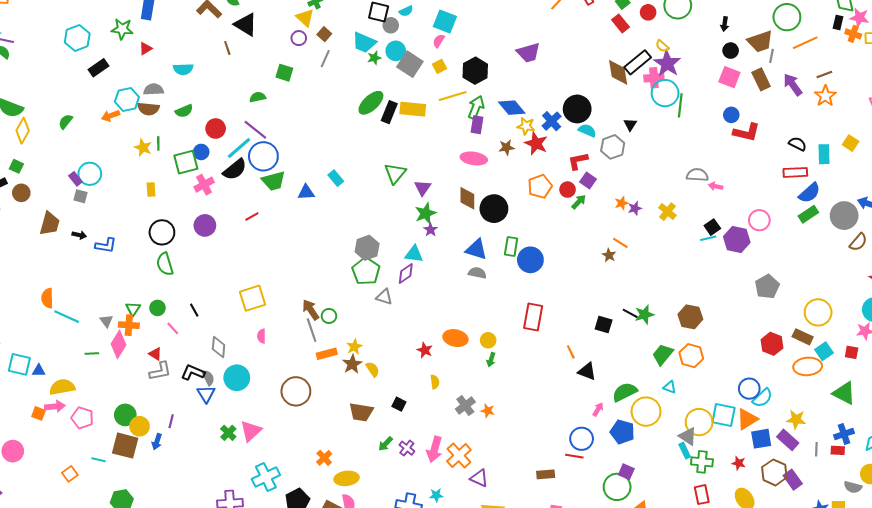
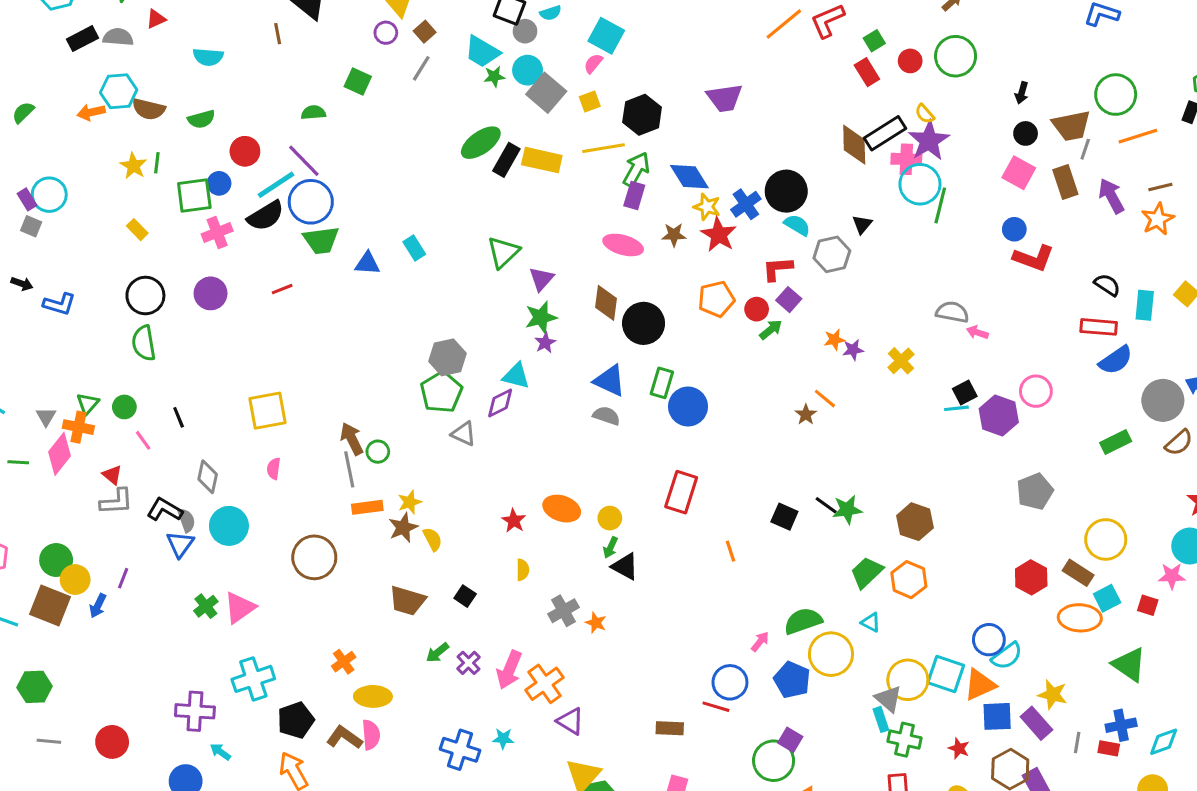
gray semicircle: (154, 89) -> (118, 37), moved
yellow rectangle: (151, 189) -> (137, 230), turned -48
green rectangle: (808, 214) -> (1116, 442), moved
black triangle: (587, 371) -> (625, 566), moved

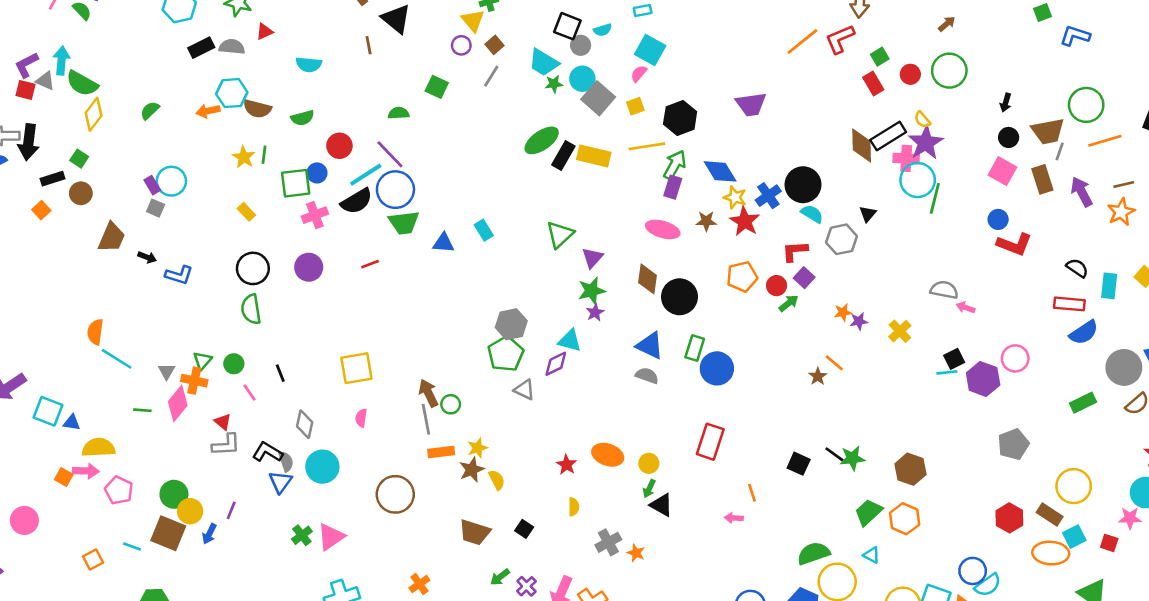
pink arrow: (760, 642) -> (734, 518), moved, turned -126

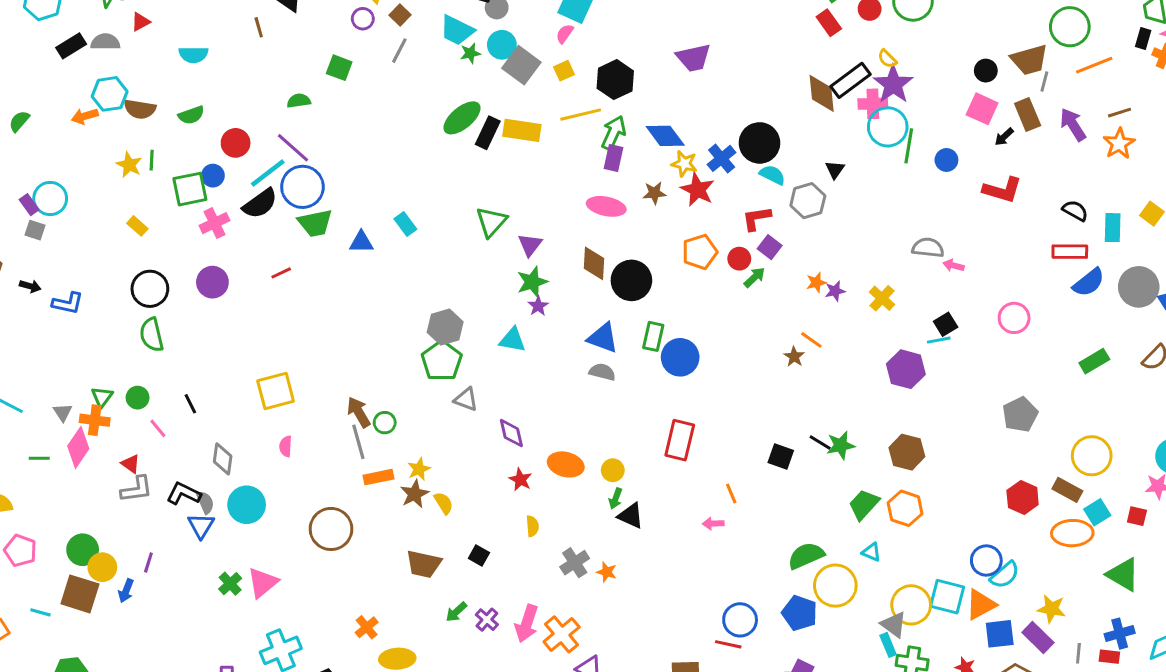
black arrow: (1006, 103) -> (1004, 137), moved, turned 36
blue circle: (998, 219) -> (946, 160), moved
purple diamond: (556, 364) -> (511, 433), moved, turned -72
gray circle: (1124, 367) -> (1139, 287), moved
purple hexagon: (983, 379) -> (906, 369), moved

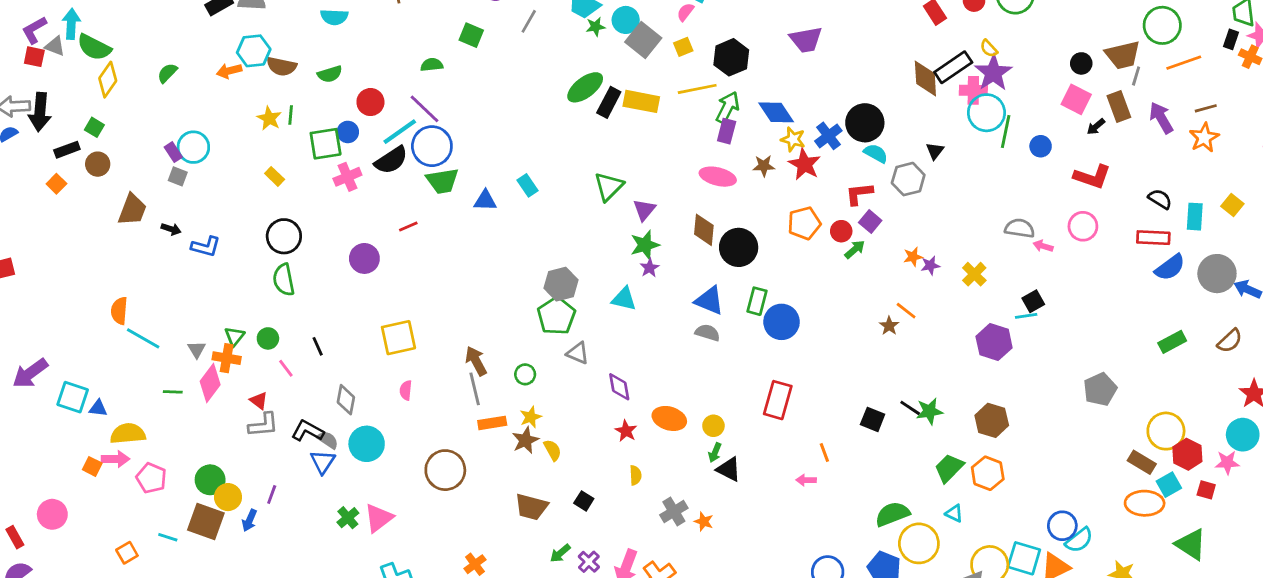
purple circle: (212, 282) -> (364, 258), moved
pink circle: (1014, 318) -> (1083, 226), moved
green circle: (385, 423) -> (525, 374), moved
red hexagon: (1023, 498) -> (1187, 454), moved
gray semicircle: (205, 502) -> (328, 440), turned -35

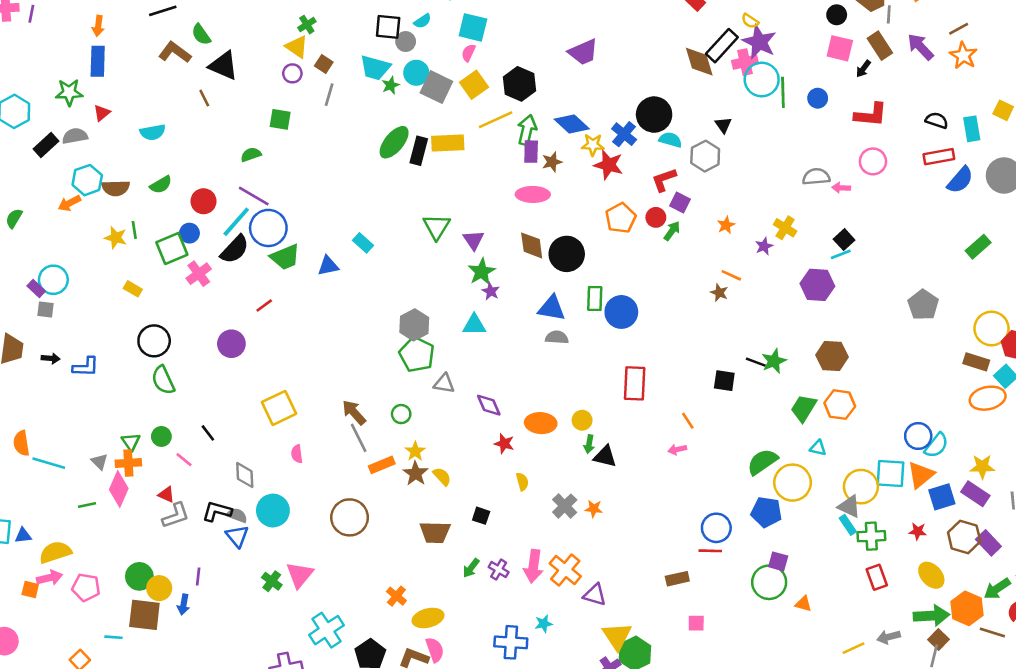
yellow square: (683, 47) -> (474, 85), size x1.5
brown star: (764, 166) -> (552, 162), moved
purple star: (930, 265) -> (764, 246), moved

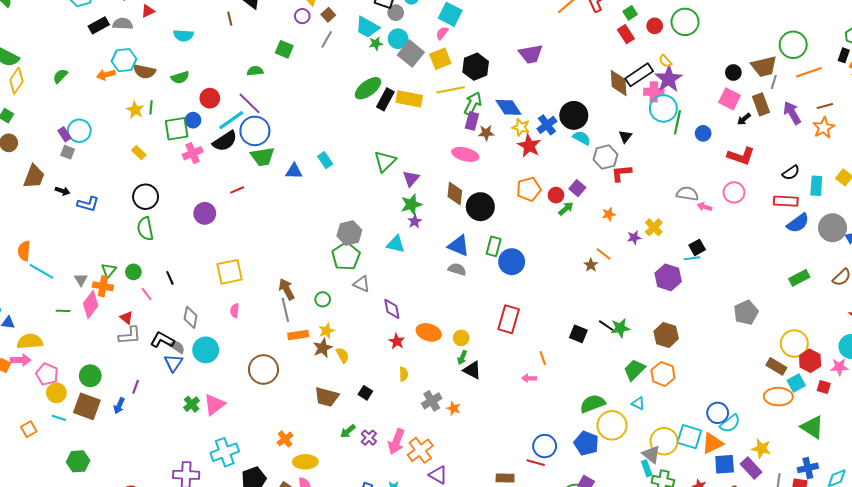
black semicircle: (937, 120) -> (791, 173), turned 114
red L-shape: (664, 180) -> (621, 173), moved
yellow circle: (159, 588) -> (56, 393), moved

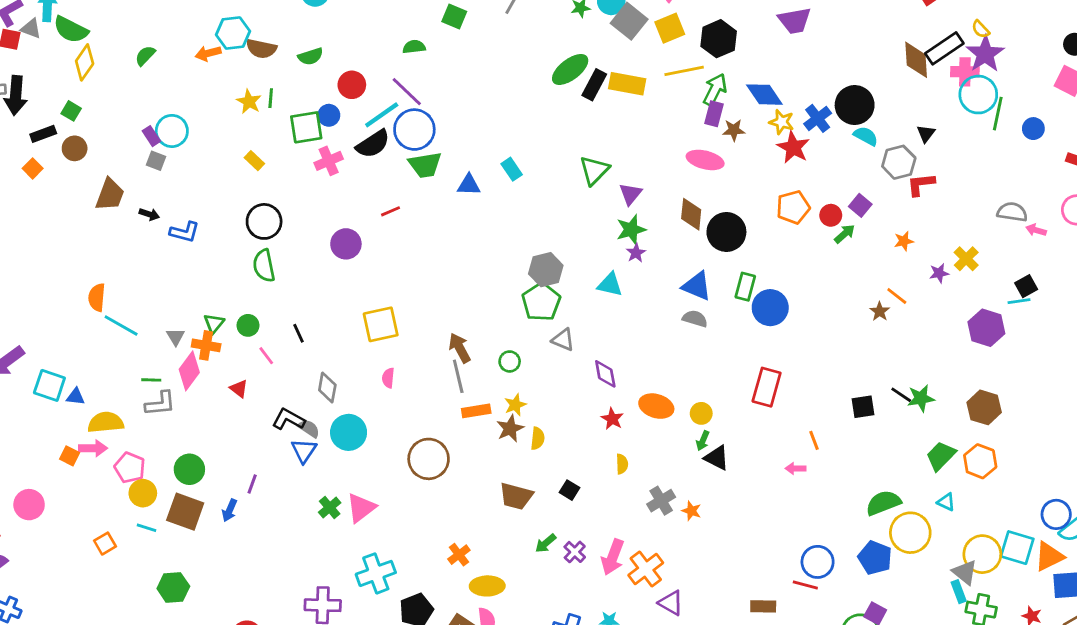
black square: (578, 334) -> (863, 407), turned -30
gray L-shape: (130, 336) -> (160, 404), moved
yellow semicircle: (343, 355) -> (538, 438), turned 35

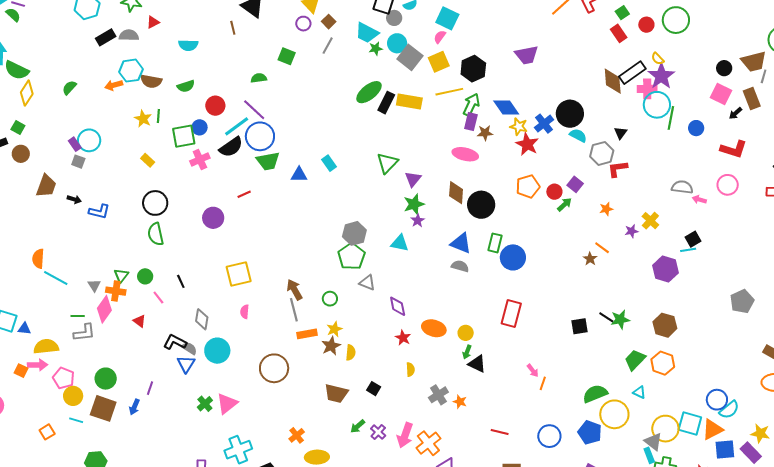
orange line: (814, 440) -> (543, 383), moved, turned 40
pink arrow: (796, 468) -> (533, 370), turned -128
red line: (805, 585) -> (500, 432), moved

